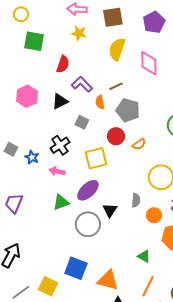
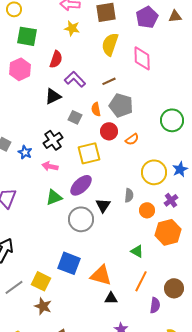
pink hexagon: (27, 96) -> (20, 69), moved
orange semicircle: (100, 102) -> (96, 109), moved

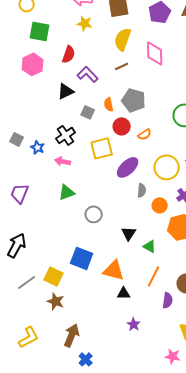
brown line: (109, 81) -> (122, 66), moved
purple ellipse: (81, 185) -> (128, 167), moved
black triangle: (103, 205) -> (129, 233), moved
gray circle: (81, 219) -> (94, 214), size x0.7

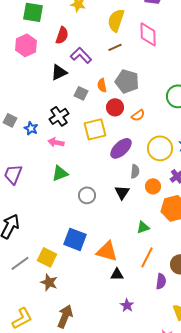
black triangle: (129, 233) -> (122, 192), moved
green triangle: (150, 246) -> (143, 227), turned -48

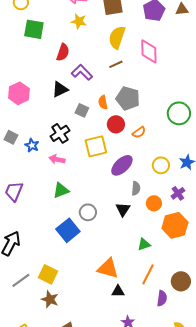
pink hexagon: (26, 45) -> (19, 93), moved
yellow circle: (160, 148) -> (161, 165), size x0.7
blue square: (75, 239) -> (68, 230), moved, turned 30

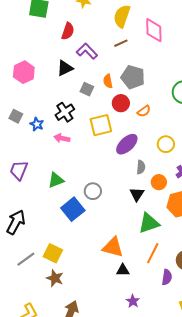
green triangle: (61, 190) -> (56, 180), moved
black triangle: (123, 209) -> (137, 194), moved
green triangle: (144, 244) -> (149, 223), size x1.6

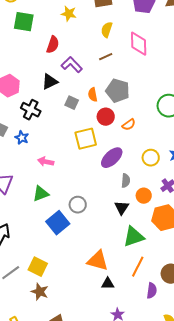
yellow semicircle: (122, 16) -> (107, 30), size x0.7
black cross: (65, 112) -> (31, 110), moved, turned -30
pink arrow: (62, 138) -> (46, 162), moved

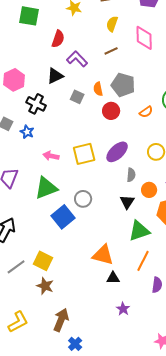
orange semicircle: (129, 125) -> (146, 112), moved
yellow square: (86, 139) -> (84, 154), moved
green triangle: (41, 194) -> (46, 188), size x1.4

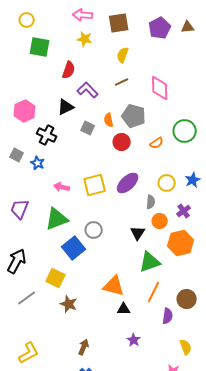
pink diamond: (144, 38) -> (160, 88), moved
gray semicircle: (131, 175) -> (151, 202), moved
yellow square: (43, 261) -> (56, 278), moved
brown star: (45, 286) -> (69, 304), moved
brown arrow: (61, 320) -> (84, 347), moved, size x0.7

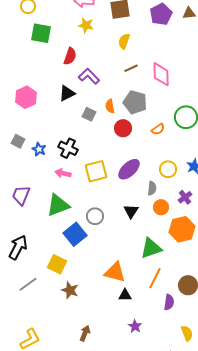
brown line: (122, 82) -> (131, 68), moved
black cross: (47, 135) -> (68, 148), moved
black triangle: (138, 233) -> (131, 211), moved

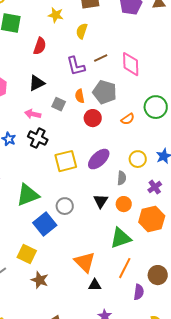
yellow semicircle: (124, 41) -> (82, 31), moved
purple L-shape: (89, 76) -> (76, 66), moved, turned -150
pink arrow: (63, 173) -> (33, 114), moved
orange circle: (161, 207) -> (124, 204), moved
orange triangle: (115, 272) -> (85, 262), turned 30

